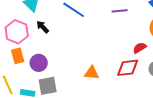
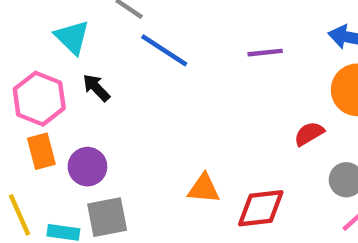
red diamond: (128, 68) -> (261, 208), moved

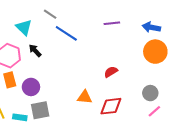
purple line: (265, 53) -> (112, 23), moved
red semicircle: (309, 134) -> (111, 72), moved

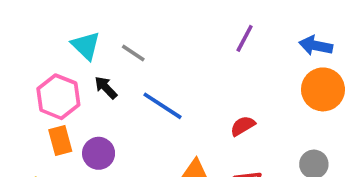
gray line: (50, 14) -> (133, 53), moved
purple line: (112, 23) -> (245, 38), turned -56
blue line: (66, 33) -> (162, 106), moved

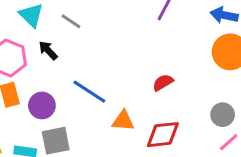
blue line: (162, 106) -> (89, 92), moved

